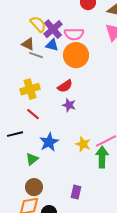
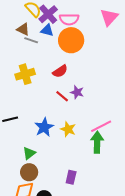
purple star: (69, 105) -> (77, 92), moved
red line: (33, 114) -> (62, 96), moved
yellow star: (83, 144) -> (68, 129), moved
green triangle: (32, 159) -> (29, 153), moved

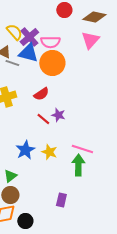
blue triangle: (47, 30) -> (28, 53), size x1.5
pink line: (101, 126) -> (82, 149), turned 45
purple rectangle: (71, 177) -> (61, 200), moved

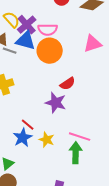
pink triangle: (90, 40) -> (93, 44), moved, turned 30
red semicircle: (41, 94) -> (68, 84), moved
purple star: (58, 115) -> (56, 103), size x1.5
red line: (43, 119) -> (28, 125), moved

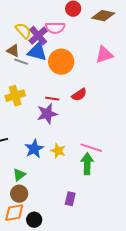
pink semicircle: (48, 30) -> (55, 28), moved
purple star: (56, 103) -> (47, 114), moved, turned -30
red line: (28, 125) -> (52, 99), moved, turned -32

